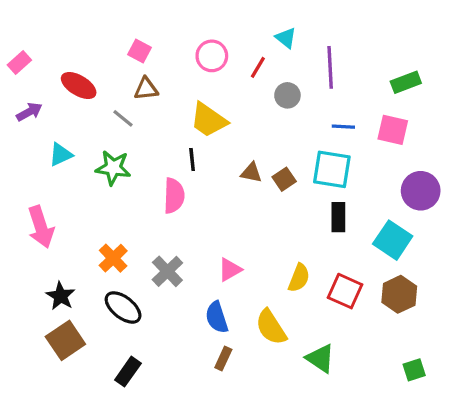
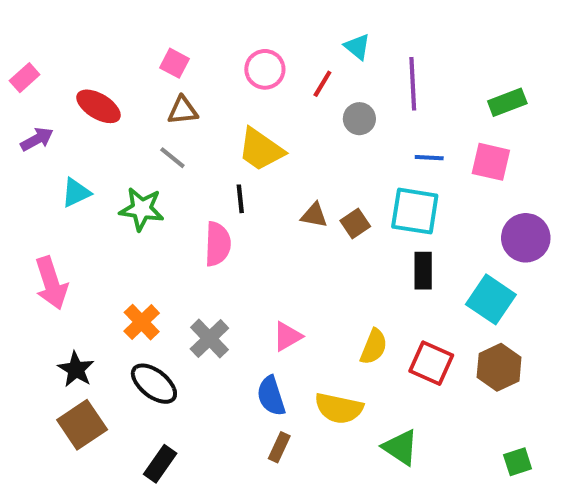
gray line: (123, 118) -> (172, 158), moved
yellow semicircle: (271, 327) -> (339, 408), turned -45

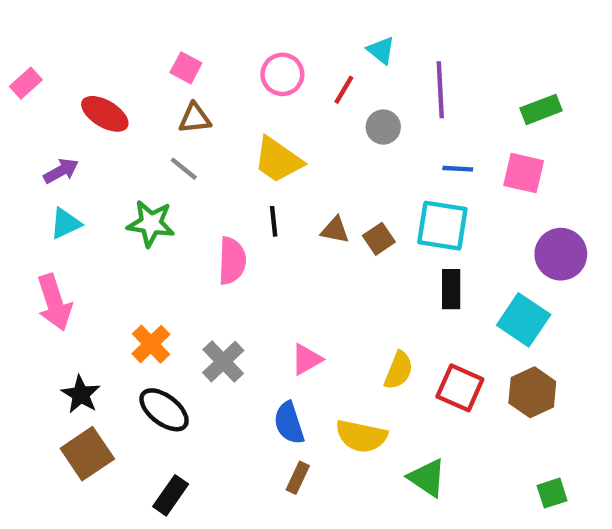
purple arrow: (37, 139) -> (61, 171), moved
cyan triangle: (76, 193) -> (65, 223), moved
black line: (240, 199) -> (274, 221), moved

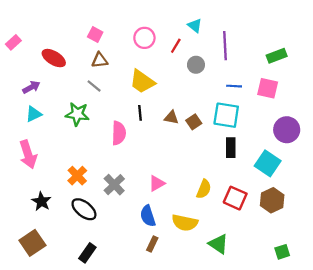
brown square: (87, 454) -> (32, 243), moved

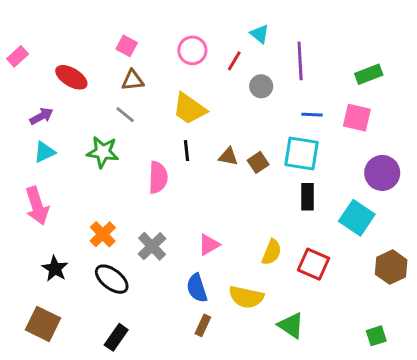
brown hexagon: (272, 200) -> (391, 267), moved
brown square: (32, 243) -> (43, 324), turned -30

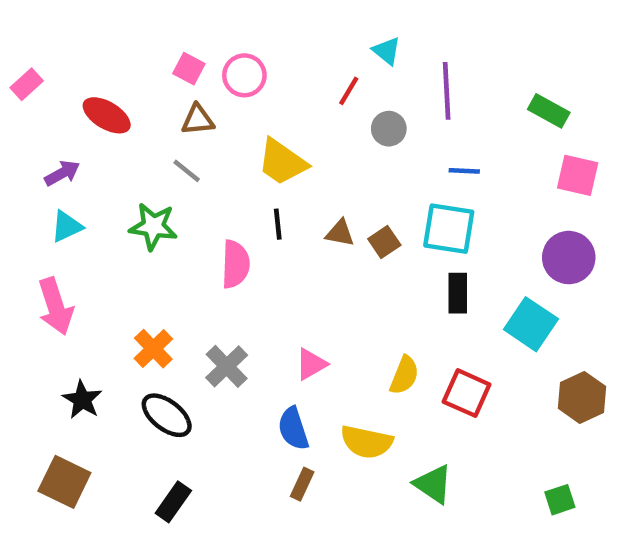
pink circle: (192, 50) -> (244, 75), moved
green rectangle: (369, 74) -> (549, 111), turned 50
pink square: (357, 118) -> (578, 175), moved

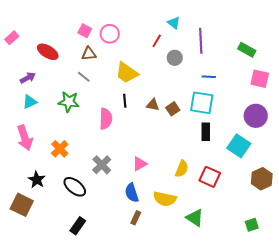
orange cross: (153, 349) -> (60, 149), moved
brown square: (64, 482) -> (22, 205), moved

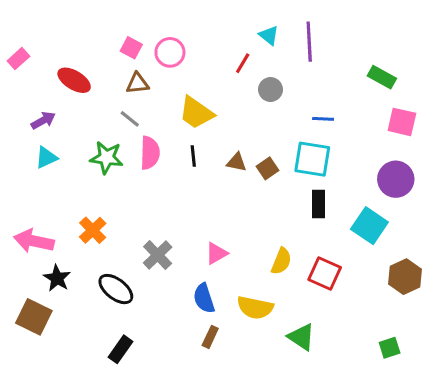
purple line: (201, 41) -> (309, 42), moved
pink semicircle: (106, 119) -> (150, 153), moved
pink arrow: (25, 138) -> (34, 241), moved, turned 120

